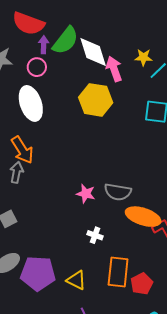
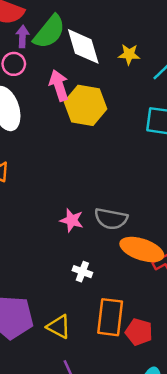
yellow star: (143, 57) -> (129, 54), moved
pink arrow: (114, 69) -> (59, 85), moved
red pentagon: (142, 284) -> (139, 332), turned -30

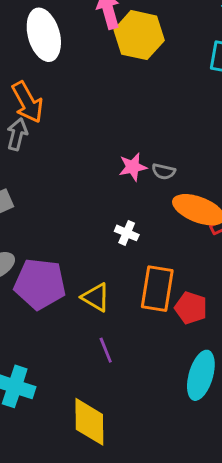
gray semicircle: (111, 219) -> (163, 171), size x0.6
pink star: (72, 220) -> (133, 167), moved, turned -30

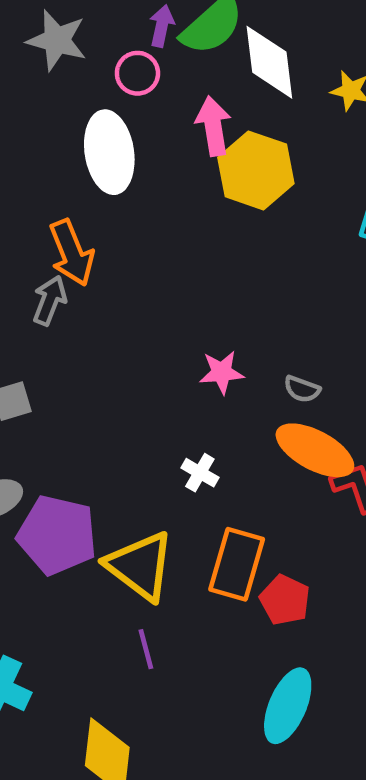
gray semicircle: (163, 171) -> (302, 389), moved
yellow triangle: (96, 297) -> (140, 566), size x1.6

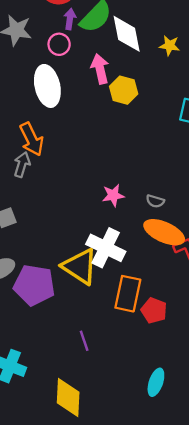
yellow hexagon: (256, 170) -> (124, 90), size x0.7
white cross: (200, 473) -> (106, 248), size x2.0
yellow triangle: (140, 566) -> (80, 266), moved
cyan ellipse: (288, 706) -> (156, 382), moved, size x0.7

